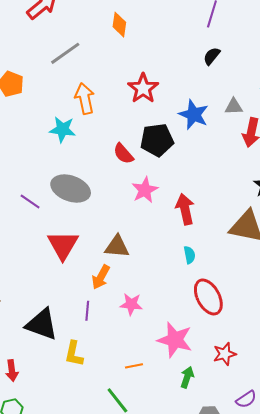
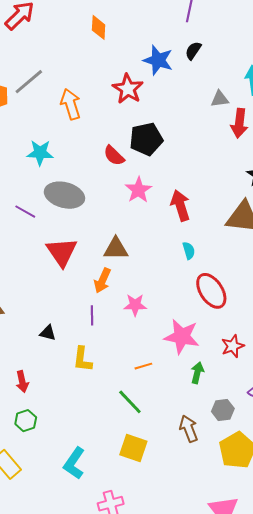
gray line: (65, 53) -> (29, 82), moved
blue star: (194, 115) -> (158, 60), moved
cyan star: (63, 129) -> (40, 153), moved
black triangle: (42, 324) -> (48, 333), size x0.5

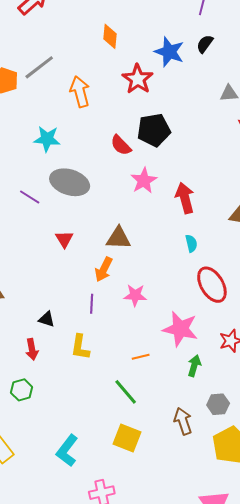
orange diamond: (99, 27) -> (110, 36), moved
red triangle: (62, 252) -> (64, 239), size x0.6
red arrow: (22, 382) -> (32, 349), moved
green hexagon: (26, 421) -> (22, 390), moved

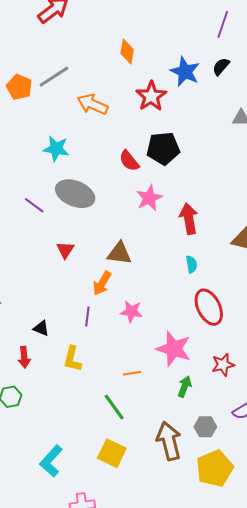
orange arrow: (80, 92) -> (93, 104), turned -56
brown arrow: (183, 421) -> (169, 441), size x1.4

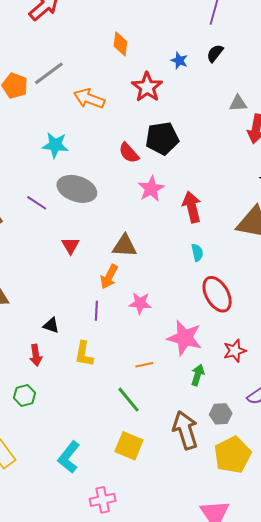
blue star: (185, 72) -> (179, 61), size x0.6

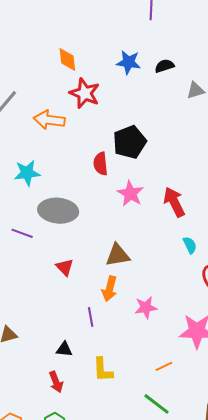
black semicircle: (215, 53) -> (164, 66), moved, turned 48
blue star: (179, 61) -> (129, 62), size x1.4
red star: (147, 87) -> (85, 93), moved
red semicircle: (129, 153) -> (101, 164), turned 50
purple line: (96, 311) -> (91, 317), moved

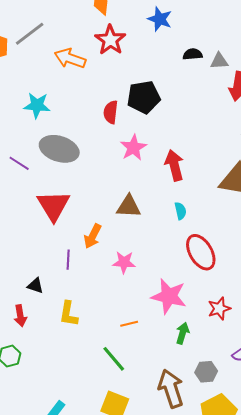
black semicircle: (164, 66) -> (193, 54), moved
brown triangle: (118, 255) -> (129, 206), moved
red triangle: (65, 267) -> (54, 206), size x1.8

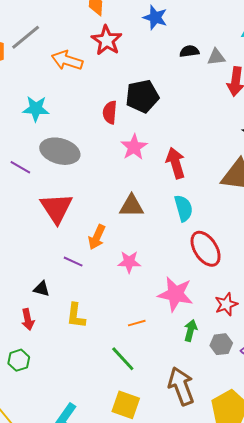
cyan semicircle: (180, 211) -> (184, 208), size x1.5
purple line: (68, 260) -> (73, 262), turned -66
gray hexagon: (206, 372) -> (221, 344), moved

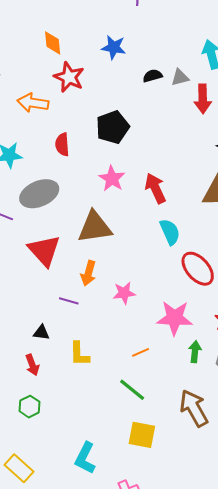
red semicircle: (110, 112) -> (62, 144), moved
gray ellipse: (60, 151) -> (39, 194), turned -30
brown triangle: (132, 206) -> (95, 227), moved, size x1.4

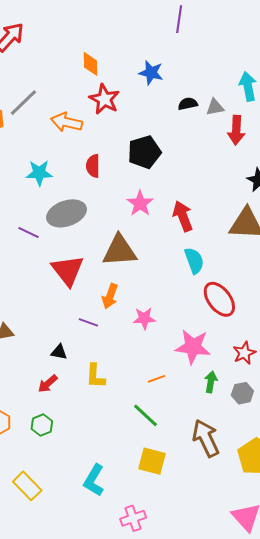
red arrow: (32, 365) -> (48, 384), turned 65

